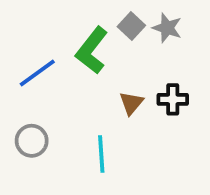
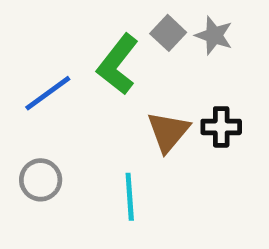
brown triangle: (131, 103) -> (168, 132), size x1.4

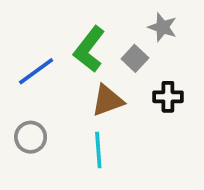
gray square: (168, 33) -> (135, 58), moved
brown triangle: (168, 132) -> (107, 100), moved, turned 30

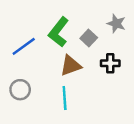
gray star: (162, 27) -> (116, 24), moved

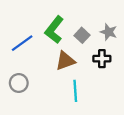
gray star: (116, 24) -> (109, 32), moved
cyan line: (65, 98) -> (75, 91), moved

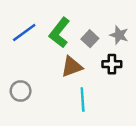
blue line: (22, 43) -> (24, 33), moved

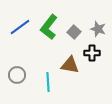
brown triangle: (72, 67) -> (70, 65), moved, turned 30
cyan line: (83, 100) -> (48, 82), moved

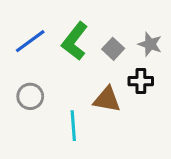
gray circle: (17, 75) -> (30, 96), moved

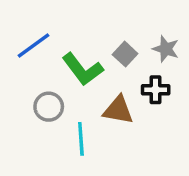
green L-shape: (75, 41) -> (83, 69), moved, turned -75
gray circle: (30, 96) -> (49, 107), moved

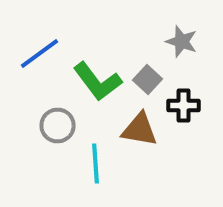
gray star: (166, 49) -> (181, 42), moved
gray square: (125, 54) -> (147, 80), moved

